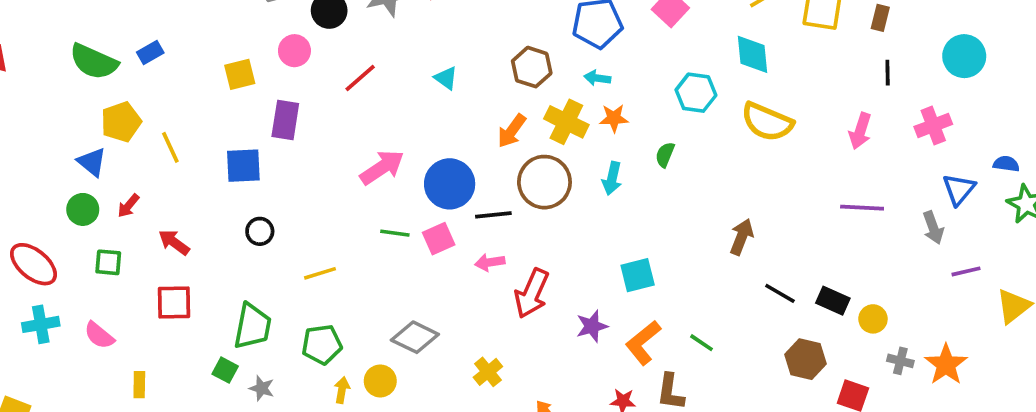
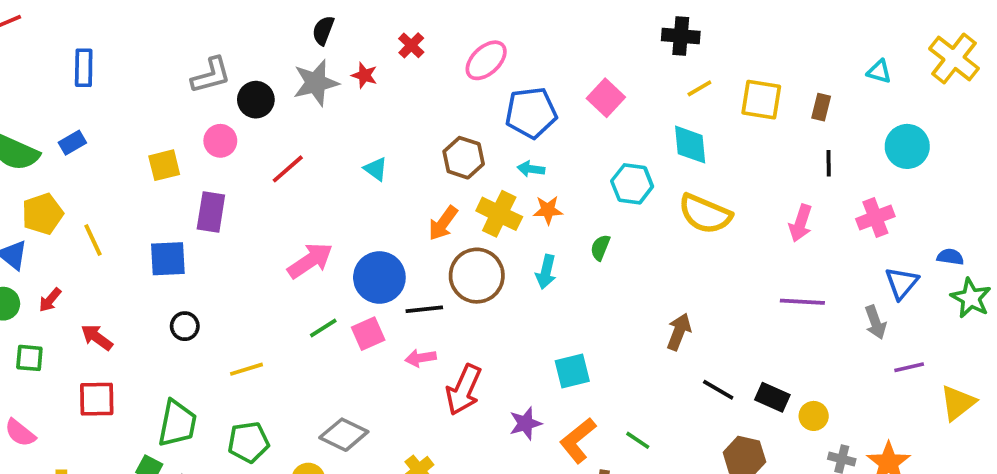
green line: (395, 233) -> (323, 328), turned -40

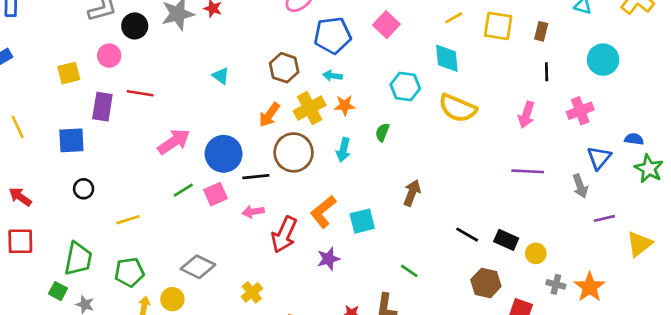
red line: (288, 169) -> (140, 93), moved, turned 50
yellow cross: (499, 214) -> (310, 108), turned 36
brown arrow: (679, 332) -> (412, 193), moved
orange L-shape: (578, 440) -> (323, 212), moved

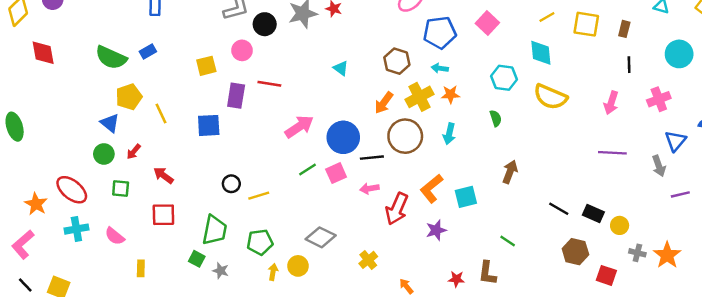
green semicircle: (382, 132) -> (496, 118), moved, turned 140
black circle: (84, 189) -> (231, 184), moved

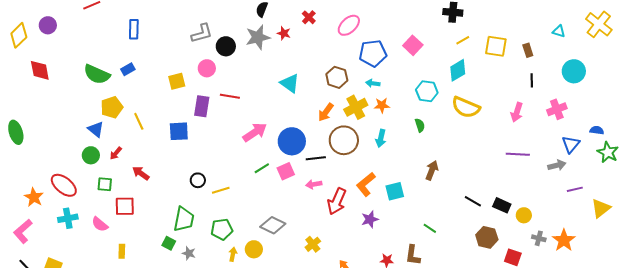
brown rectangle: (624, 29) -> (528, 50), turned -32
cyan diamond: (541, 53) -> (458, 70), turned 65
cyan triangle: (341, 68) -> (290, 83), size x1.5
gray arrow: (659, 166) -> (557, 165), turned -84
red square: (163, 215) -> (125, 206), moved

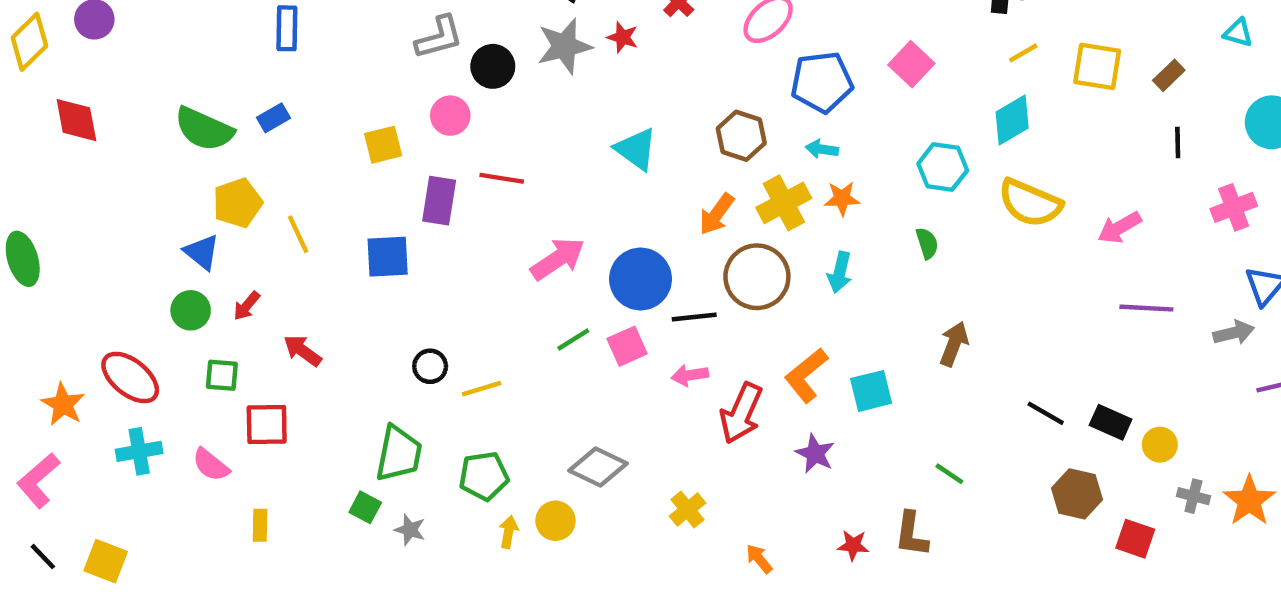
brown rectangle: (528, 50) -> (1169, 75), turned 64
pink arrow: (517, 112) -> (1120, 228), moved, turned 42
purple star: (370, 219) -> (815, 454), turned -30

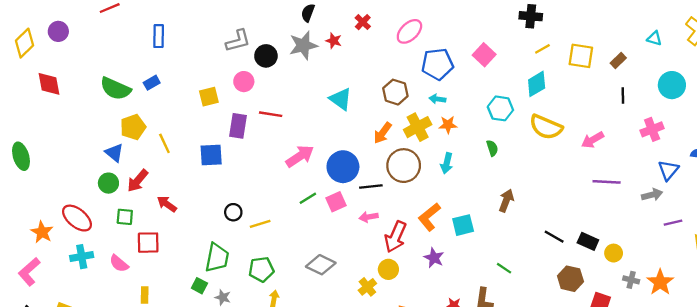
red arrow: (247, 306) -> (138, 181), size x1.5
yellow circle: (555, 521) -> (388, 269), moved

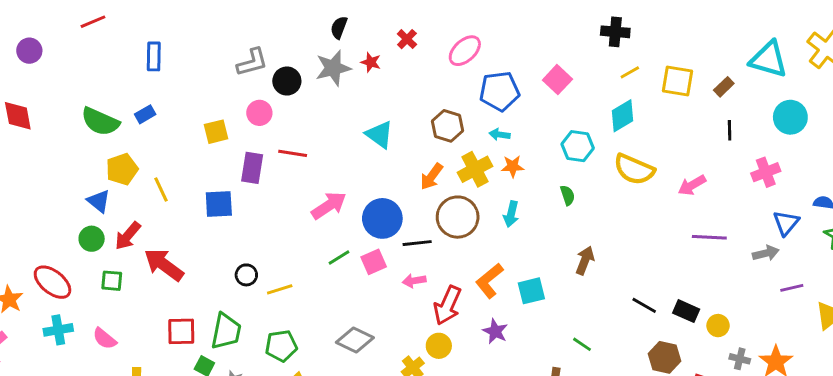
cyan triangle: (654, 38) -> (769, 59), size x2.0
red arrow: (167, 204) -> (164, 265), size x1.6
red square: (148, 243) -> (181, 331), moved

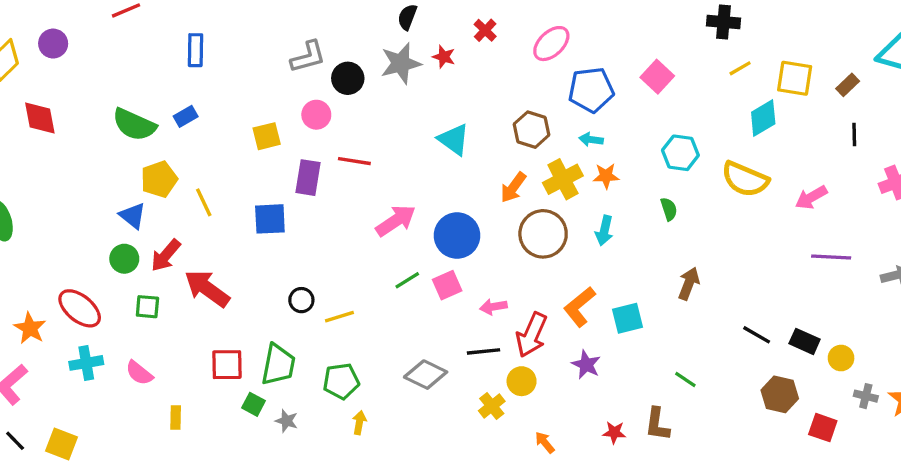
cyan diamond: (623, 116) -> (763, 118), moved
black line: (417, 243) -> (483, 351), moved

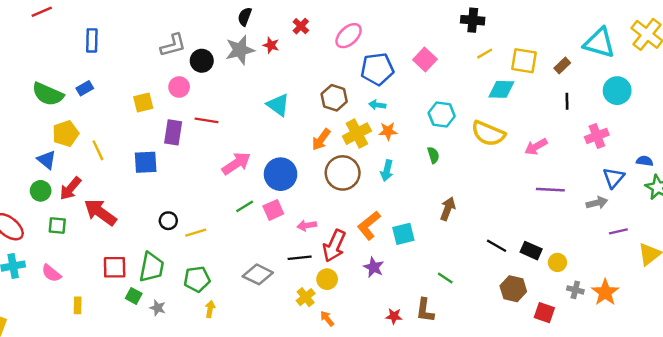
cyan diamond: (763, 118) -> (501, 89), turned 32
orange arrow: (545, 442) -> (327, 319), moved

